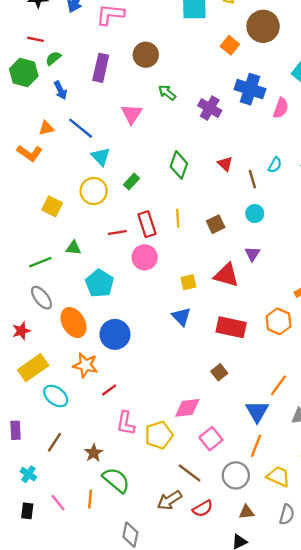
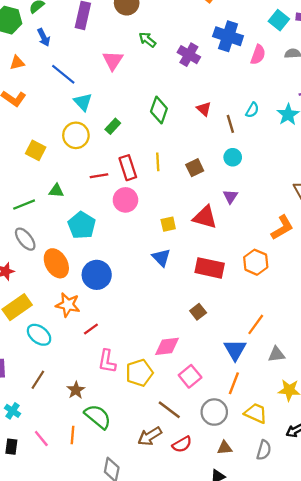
orange triangle: (46, 128) -> (17, 63), moved

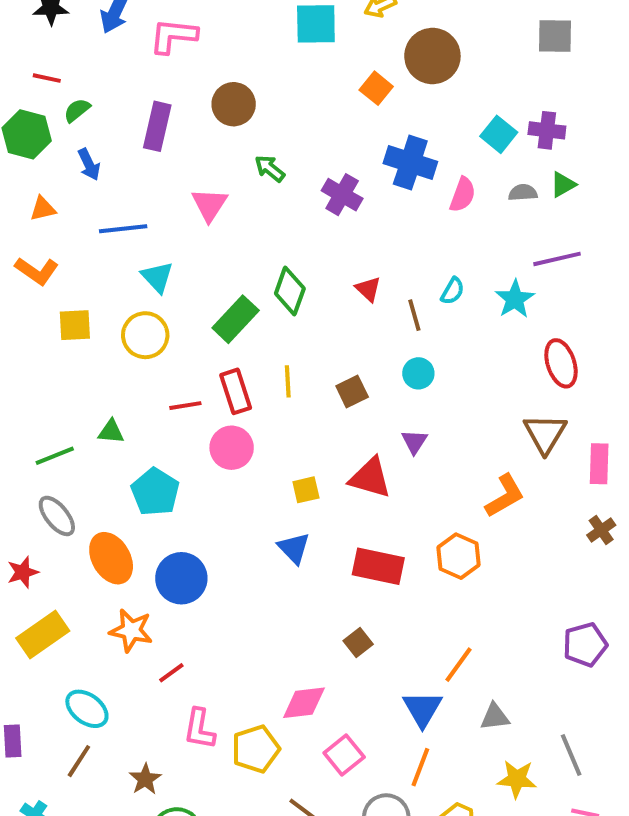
blue line: (63, 74) -> (123, 229), turned -45
green rectangle: (113, 126) -> (236, 319), moved, size x1.6
yellow square: (36, 150) -> (75, 325), moved, turned -30
cyan ellipse: (39, 335) -> (87, 709), moved

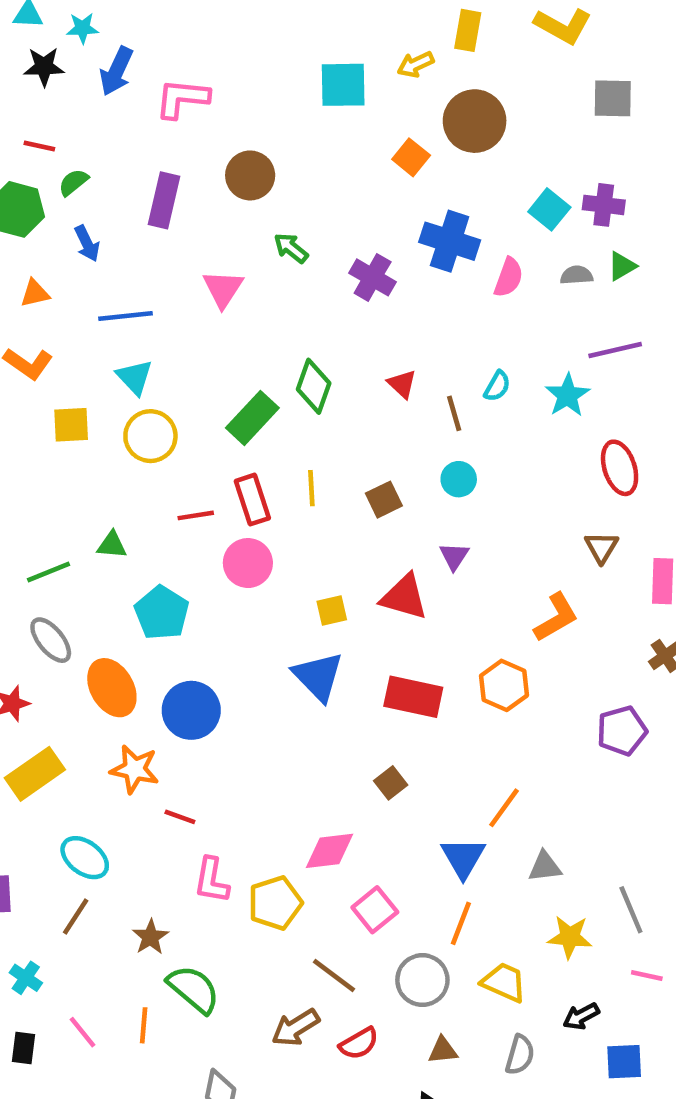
cyan triangle: (157, 277) -> (135, 377), moved
brown triangle: (545, 434) -> (601, 547), size x0.7
blue triangle: (294, 548) -> (318, 676), size x1.4
purple pentagon: (585, 645) -> (622, 731), moved
red line: (171, 673) -> (180, 817), turned 56

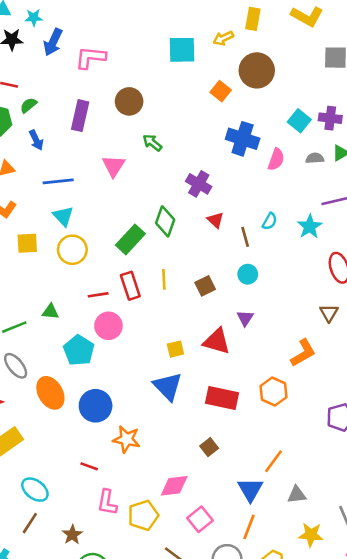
purple cross: (373, 277) -> (199, 184), moved
pink circle: (248, 563) -> (108, 326), moved
orange star: (135, 769) -> (126, 439), moved

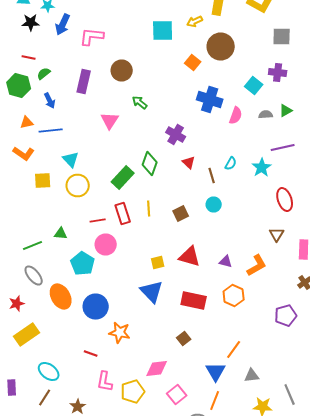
purple cross: (330, 118) -> (278, 72), moved
blue line: (58, 181) -> (51, 130), moved
purple triangle: (245, 318) -> (226, 262), moved, turned -48

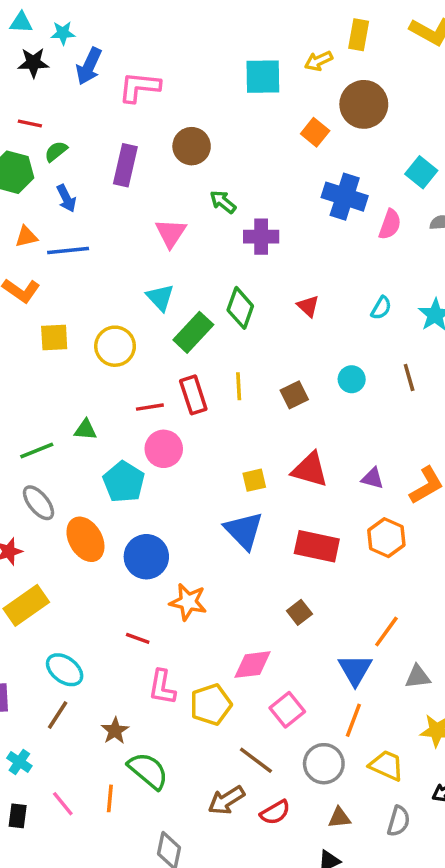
purple cross: (176, 134) -> (261, 237), moved, turned -30
cyan triangle: (71, 160) -> (160, 297), moved
brown line: (212, 176) -> (409, 377), moved

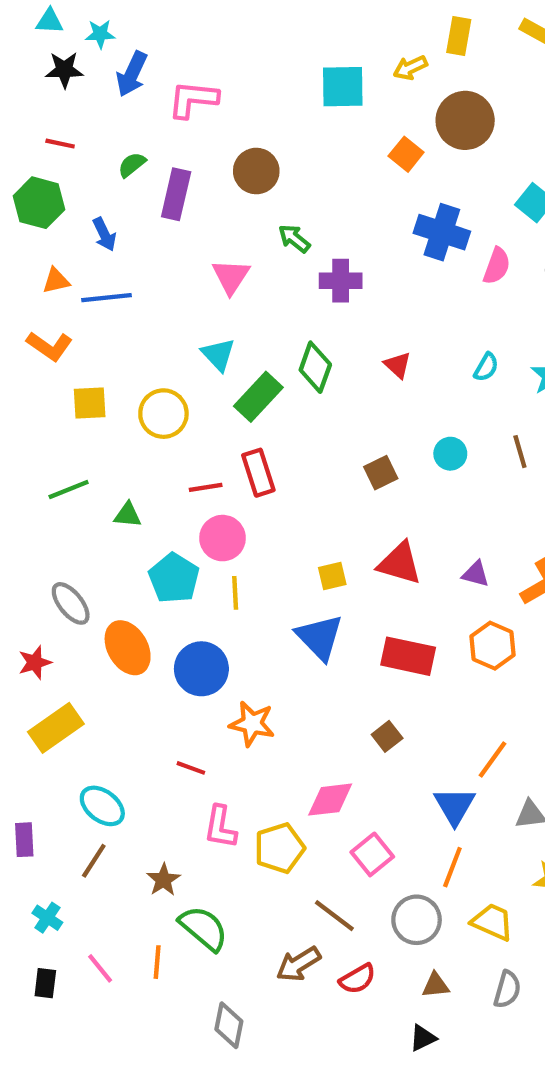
green semicircle: (56, 151) -> (132, 165), moved
yellow line: (239, 386) -> (235, 593), moved
green line: (37, 451) -> (69, 490), moved

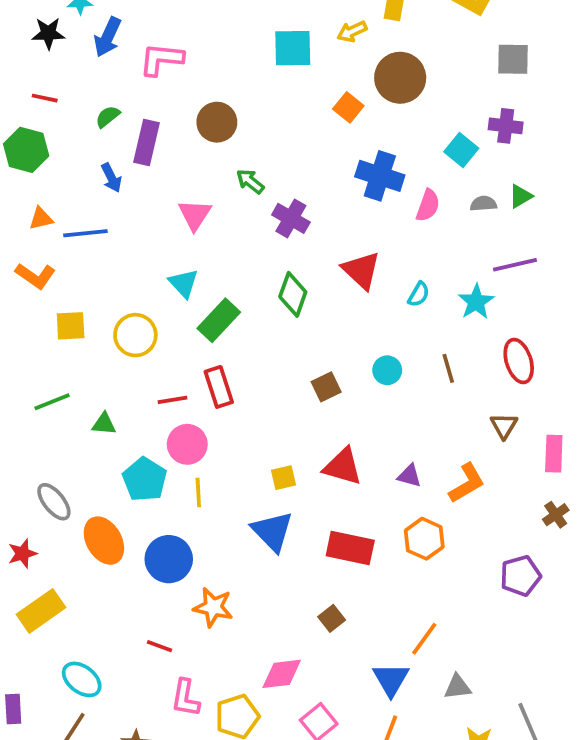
blue arrow: (104, 234) -> (111, 178), moved
purple cross: (341, 281) -> (291, 218), turned 30
red triangle: (398, 365) -> (361, 270), moved, size x1.6
green diamond: (315, 367) -> (293, 294), moved

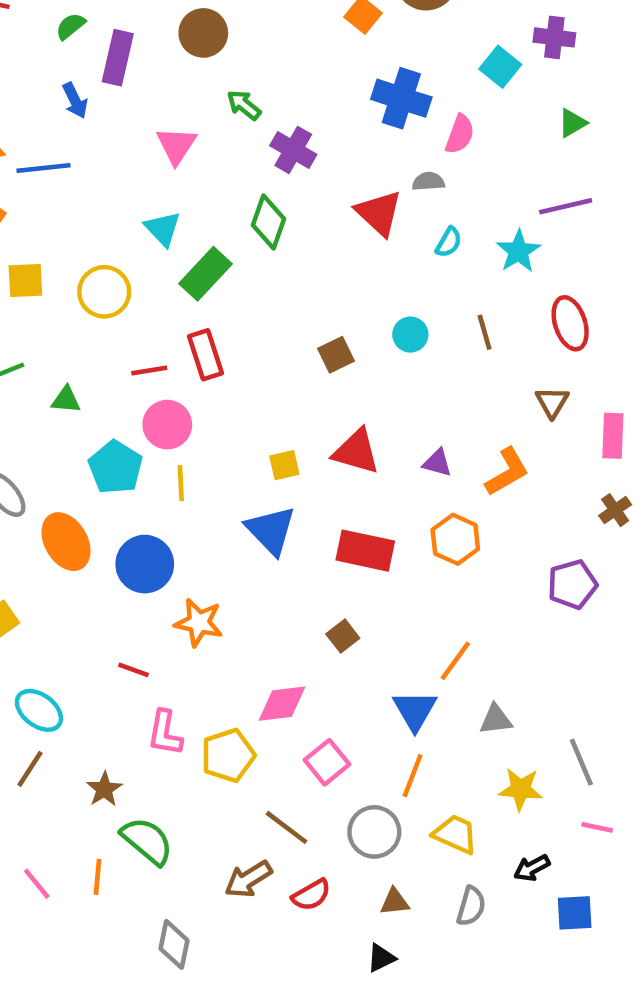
gray semicircle: (483, 204) -> (428, 181), moved
green diamond: (293, 294) -> (269, 222), moved

